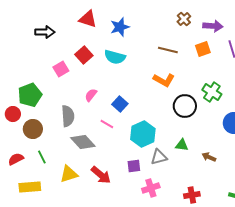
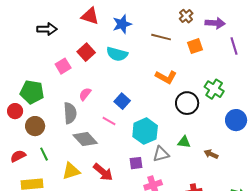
orange square: (203, 49) -> (195, 46), moved
brown line: (168, 50) -> (161, 37), moved
green pentagon: (30, 95) -> (32, 92), turned 30
pink semicircle: (91, 95) -> (85, 94), moved

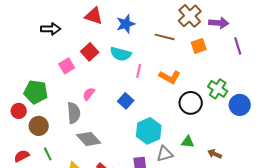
brown cross: (186, 16) -> (190, 16), size x1.6
blue circle: (236, 120) -> (240, 105), moved
pink line: (109, 121) -> (139, 71), moved, turned 72

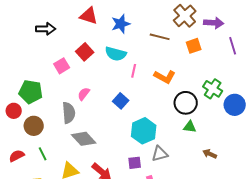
green triangle: (188, 142) -> (190, 127), moved

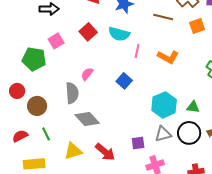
pink square: (62, 66) -> (56, 41), moved
green pentagon: (31, 92) -> (34, 59), moved
black circle: (186, 103) -> (189, 133), moved
cyan hexagon: (144, 131) -> (164, 105), moved

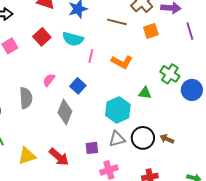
pink semicircle: (87, 74) -> (49, 80), moved
green triangle: (193, 107) -> (145, 93), moved
gray diamond: (87, 119) -> (65, 112), moved, turned 65

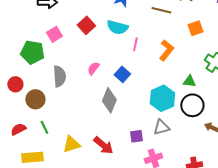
orange square: (151, 31) -> (195, 28), moved
orange L-shape: (122, 62) -> (166, 50), turned -80
gray semicircle: (26, 98) -> (59, 76), moved
black circle: (143, 138) -> (192, 105), moved

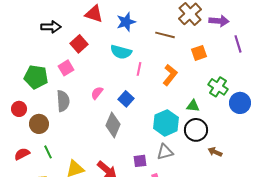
red square: (86, 25) -> (79, 44), moved
pink square: (54, 34) -> (66, 68), moved

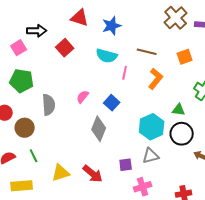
brown line: (165, 35) -> (147, 52), moved
pink square: (66, 68) -> (19, 48), moved

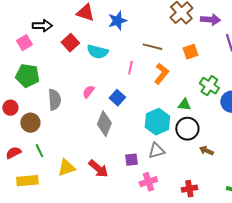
cyan semicircle: (107, 56) -> (97, 52), moved

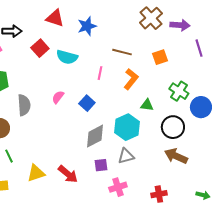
green triangle: (184, 105) -> (147, 105), moved
gray diamond: (104, 124) -> (95, 136), moved, turned 40
black circle: (187, 129) -> (173, 127), moved
brown arrow: (206, 151) -> (176, 156), size x1.6

